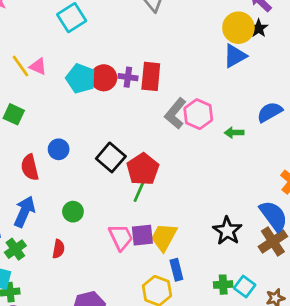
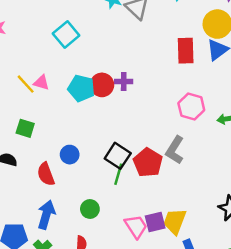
red rectangle: (151, 76) -> (186, 51), moved
gray L-shape: (175, 113) -> (175, 150), moved
green line: (140, 191) -> (118, 174), moved

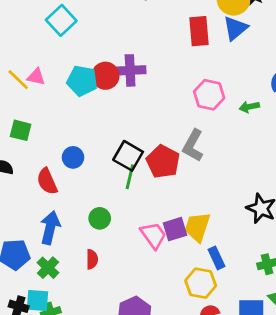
purple cross: (124, 81) -> (130, 70), size x1.5

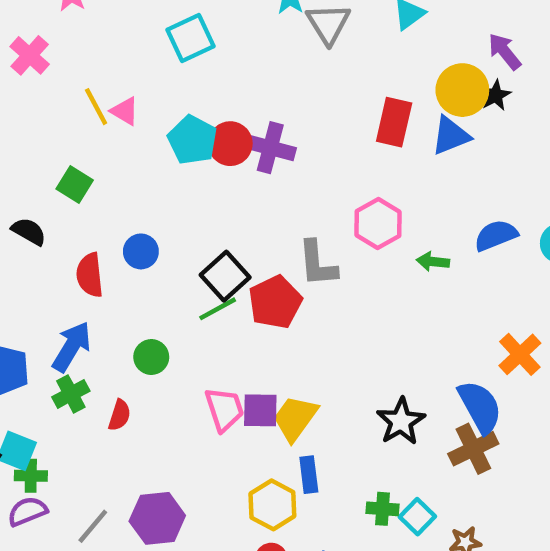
gray L-shape: (193, 145) -> (317, 264), moved, turned -52
green line: (130, 177) -> (218, 309), turned 30
green cross: (48, 268) -> (71, 394), moved

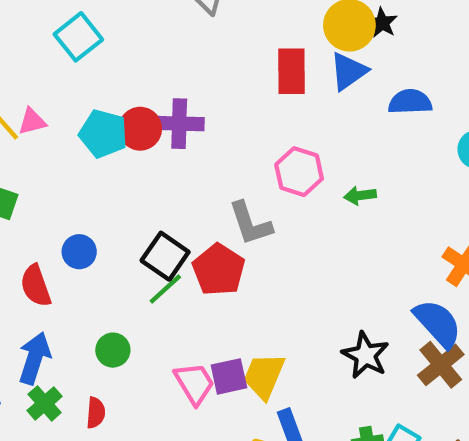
pink triangle: (125, 111) -> (32, 121), turned -32
blue semicircle: (496, 235) -> (410, 102), moved, turned 33

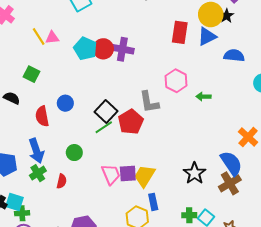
blue arrow: (35, 358) -> (36, 151), turned 135

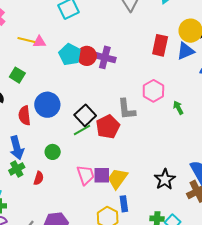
yellow line: (39, 37) -> (26, 40), turned -48
green arrow: (203, 97) -> (178, 108), turned 56
blue circle: (65, 103) -> (47, 105), size x1.6

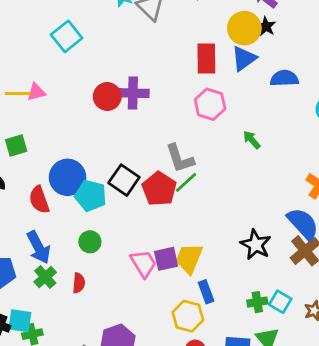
cyan pentagon: (70, 54) -> (91, 196), moved
green square: (17, 75) -> (16, 145), turned -35
pink hexagon: (153, 91) -> (210, 104), moved
green line: (82, 130) -> (186, 182), moved

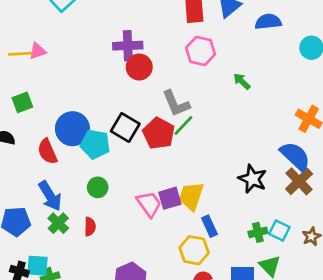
red circle: (107, 97) -> (139, 67), moved

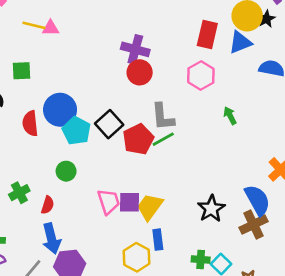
blue arrow: (50, 196) -> (51, 239), moved

